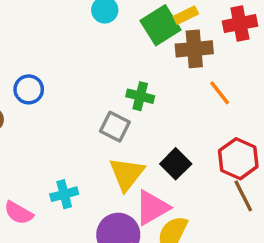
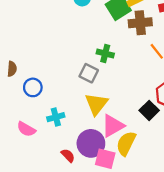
blue circle: (29, 89) -> (33, 87), moved
black square: (176, 164) -> (149, 110), moved

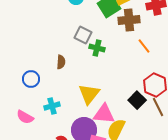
brown semicircle: (12, 69) -> (61, 62), moved
gray square: (89, 73) -> (83, 35), moved
pink triangle: (113, 126) -> (104, 114), turned 35

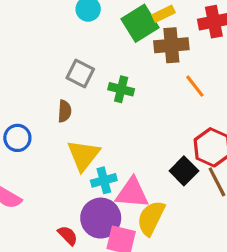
gray square: (83, 35) -> (80, 73), moved
yellow triangle: (89, 94) -> (83, 155), moved
cyan cross: (52, 106) -> (104, 180), moved

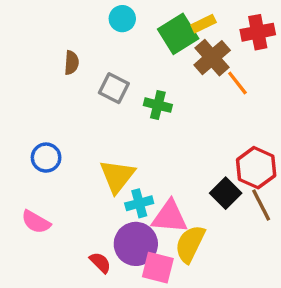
brown cross: (171, 45) -> (212, 58), turned -36
orange line: (195, 86) -> (237, 83), moved
brown semicircle: (65, 111) -> (71, 63), moved

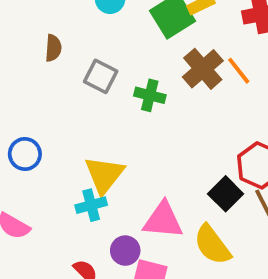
brown cross: (212, 58) -> (203, 69), moved
cyan cross: (139, 203) -> (91, 205), moved
purple circle: (136, 244) -> (125, 251), size x0.6
yellow semicircle: (190, 244) -> (212, 245), moved, turned -63

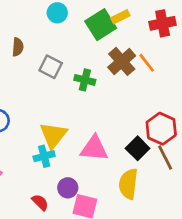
pink triangle: (163, 220) -> (94, 148), moved
yellow semicircle: (212, 245) -> (128, 184), turned 44

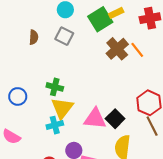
gray square: (51, 67) -> (64, 36), moved
green cross: (85, 80) -> (55, 87), moved
black square: (138, 148) -> (115, 119), moved

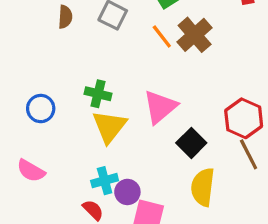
orange line: (137, 50) -> (162, 36), moved
pink triangle: (95, 119) -> (160, 107), moved, turned -45
cyan cross: (55, 125) -> (105, 181), moved

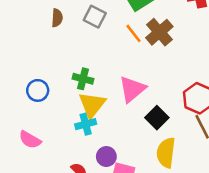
cyan cross: (105, 181) -> (86, 124), moved

